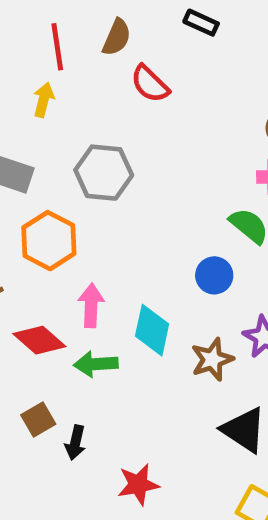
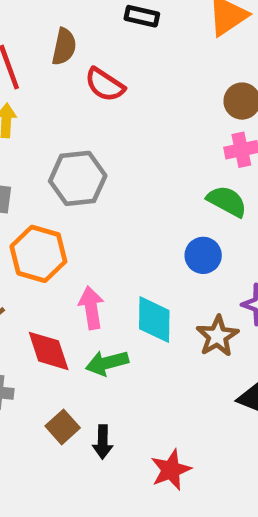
red diamond: (39, 340) -> (49, 351), turned 42

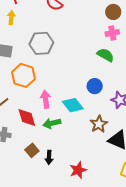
blue circle: (203, 255) -> (95, 86), moved
cyan diamond: (154, 320) -> (73, 105), turned -40
brown star: (217, 336) -> (99, 124), moved

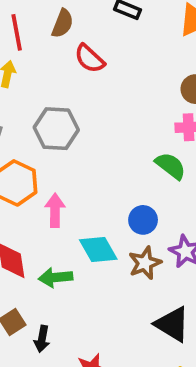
pink arrow: (46, 99) -> (55, 210), moved
brown star: (99, 124) -> (145, 263), moved

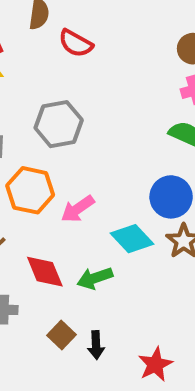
pink arrow: (55, 210) -> (78, 209), turned -112
blue circle: (143, 220) -> (171, 197), size x1.4

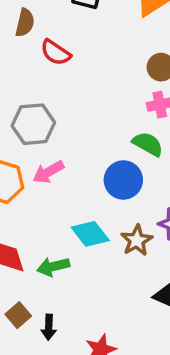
blue circle: (171, 197) -> (123, 180), moved
pink arrow: (78, 209) -> (48, 172), moved

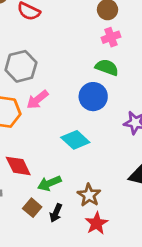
brown star: (137, 240) -> (89, 195), moved
green arrow: (53, 267) -> (49, 183), moved
black arrow: (49, 327) -> (56, 213), turned 30

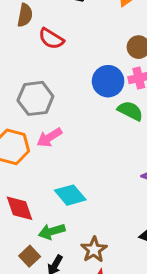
blue circle: (93, 97) -> (108, 81), moved
cyan diamond: (75, 140) -> (70, 195), moved

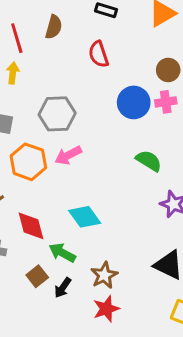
red semicircle: (51, 39) -> (99, 54), moved, turned 35
green semicircle: (130, 111) -> (149, 161), moved
green arrow: (52, 231) -> (62, 253), turned 40

